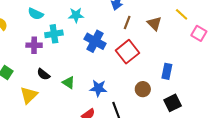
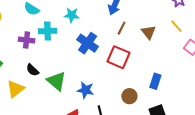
red square: (127, 52) -> (119, 57), turned -35
green triangle: (69, 83) -> (56, 81), size x1.5

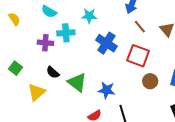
brown line: (122, 28) -> (140, 27), turned -64
brown circle: (129, 96) -> (150, 81), moved

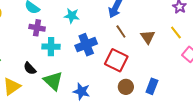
cyan cross: (66, 33) -> (51, 47), moved
purple cross: (45, 43) -> (37, 28), moved
blue cross: (106, 43) -> (86, 45), turned 30

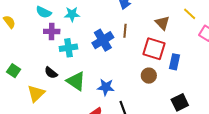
cyan star: (72, 16) -> (72, 14), moved
brown line: (121, 32) -> (125, 31), moved, turned 48
red square: (116, 60) -> (154, 49), moved
blue rectangle: (152, 86) -> (174, 62), moved

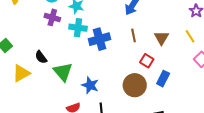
brown line: (125, 31) -> (133, 35), moved, turned -32
cyan cross: (68, 48) -> (78, 28), moved
red square: (154, 49) -> (147, 61), size x0.6
brown circle: (149, 76) -> (135, 85), size x1.5

